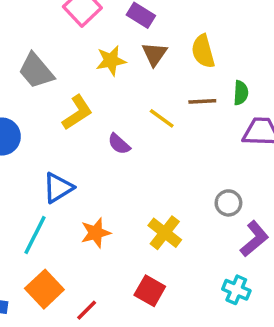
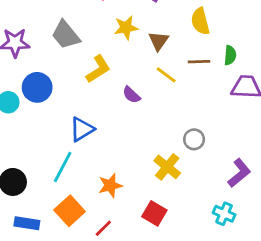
brown triangle: (154, 54) -> (159, 41), moved
gray circle: (228, 203) -> (194, 139), moved
orange star: (96, 233) -> (110, 185), moved

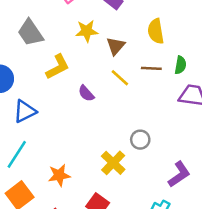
blue triangle: (82, 129) -> (25, 111), moved

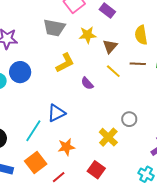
gray trapezoid: (30, 33) -> (54, 28), moved, turned -45
blue triangle: (25, 111) -> (56, 113), moved

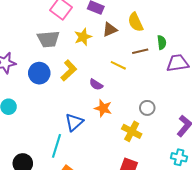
brown triangle: (110, 46) -> (110, 29), moved, turned 42
blue circle: (20, 72) -> (39, 73), moved
orange star: (66, 147) -> (103, 108), moved, turned -30

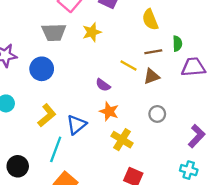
brown triangle: (110, 29) -> (152, 76), moved
yellow L-shape: (69, 70) -> (47, 115), moved
yellow cross: (132, 131) -> (122, 140), moved

